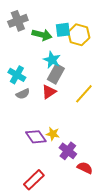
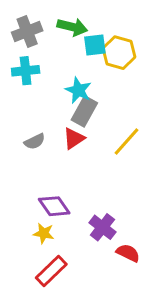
green arrow: (42, 35) -> (72, 27), moved
cyan cross: (17, 75) -> (26, 71), moved, turned -36
yellow star: (53, 134) -> (44, 233), moved

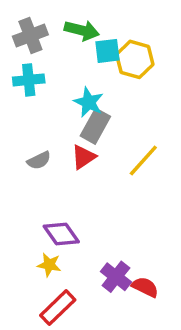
purple cross: (102, 227) -> (116, 277), moved

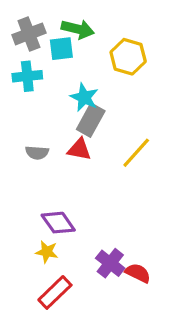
cyan square: (107, 51) -> (61, 49), moved
red triangle: (83, 157) -> (79, 149), turned 45
gray semicircle: (39, 160) -> (37, 153), turned 30

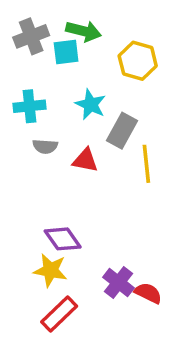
cyan cross: (27, 76) -> (29, 106), moved
gray rectangle: (91, 120) -> (122, 131), moved
gray semicircle: (37, 153) -> (45, 146), moved
yellow line: (136, 153) -> (146, 164), turned -48
yellow star: (47, 252) -> (50, 270), size x1.4

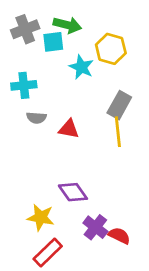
cyan star: (91, 104) -> (81, 67), moved
gray rectangle: (122, 131) -> (119, 105), moved
purple diamond: (63, 239) -> (73, 192), moved

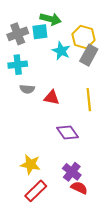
gray cross: (25, 29) -> (18, 34), moved
gray rectangle: (119, 105) -> (89, 55), moved
purple diamond: (73, 192) -> (68, 133), moved
red semicircle: (119, 236) -> (79, 188), moved

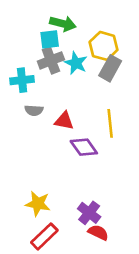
gray cross: (18, 34) -> (51, 60), moved
purple diamond: (68, 133) -> (84, 147), moved

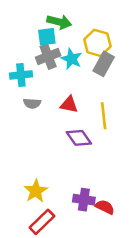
red triangle: (64, 121) -> (69, 105), moved
yellow star: (38, 204) -> (36, 191), turned 30
purple cross: (89, 213) -> (84, 200), turned -30
red semicircle: (98, 233) -> (105, 207), moved

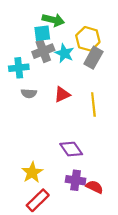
red triangle: (69, 105) -> (62, 94), turned -36
purple diamond: (79, 138) -> (71, 149), moved

